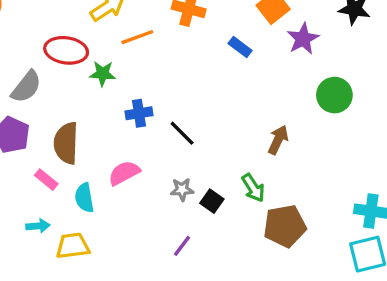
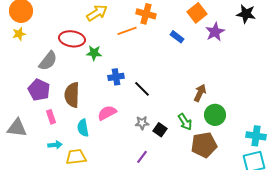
orange line: (137, 37) -> (127, 31), moved
green circle: (334, 95) -> (215, 115), moved
pink rectangle: (46, 180) -> (51, 117), moved, turned 32

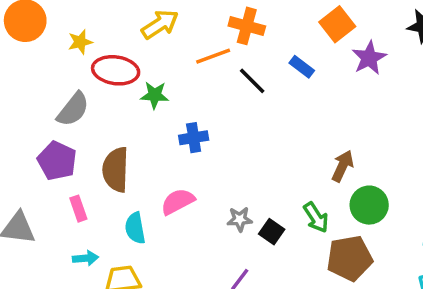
yellow star: (19, 34) -> (80, 42), moved
black line: (142, 89) -> (252, 81), moved

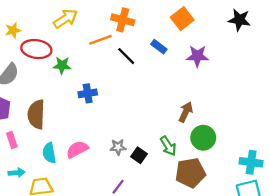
purple star: (369, 58) -> (197, 56), moved, turned 30
pink semicircle: (178, 201) -> (77, 149), moved

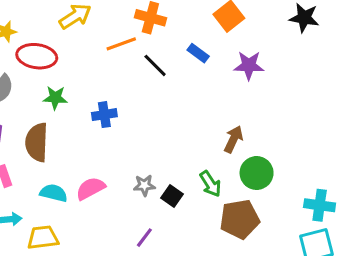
green star: (62, 65) -> (55, 98), moved
cyan semicircle: (49, 153) -> (54, 193), turned 114

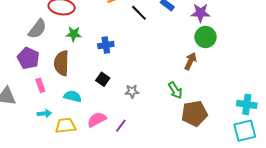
green circle: (257, 173) -> (205, 37), moved
pink semicircle: (91, 188) -> (97, 120), moved
black square: (172, 196) -> (103, 79), moved
purple line: (144, 238) -> (121, 126), moved

